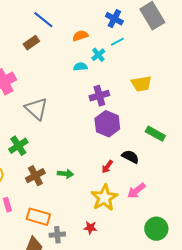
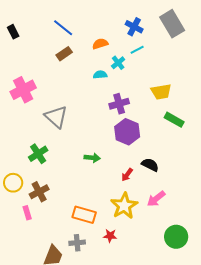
brown rectangle: (31, 43) -> (64, 54), moved
green rectangle: (155, 134) -> (174, 120), moved
green arrow: (65, 174) -> (92, 158), moved
brown cross: (35, 176) -> (39, 192), moved
orange rectangle: (38, 217) -> (84, 215), moved

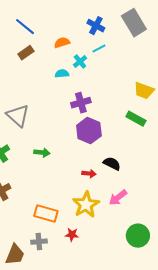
yellow trapezoid: (161, 92) -> (144, 91), moved, turned 30
green arrow: (92, 158) -> (42, 153), moved
red arrow: (127, 175) -> (89, 174), turned -120

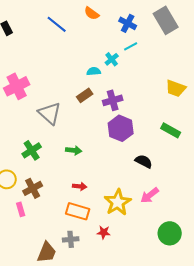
orange semicircle: (62, 43) -> (92, 13), moved, turned -126
brown rectangle: (26, 53) -> (85, 95), moved
green rectangle: (136, 119) -> (171, 130), moved
red arrow: (89, 174) -> (80, 186), moved

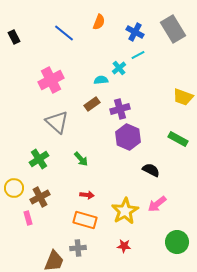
orange semicircle: (92, 13) -> (99, 22), turned -105
pink cross: (17, 86) -> (51, 80), moved
green arrow: (74, 150) -> (81, 159), turned 42
red star: (104, 232) -> (124, 246), moved

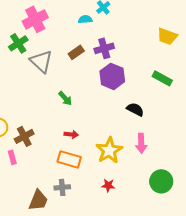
brown rectangle: (92, 104) -> (76, 52), moved
green cross: (39, 159) -> (18, 43), moved
pink arrow: (157, 204) -> (141, 143), turned -54

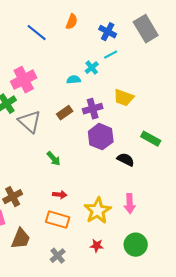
yellow trapezoid: (167, 36) -> (124, 98), moved
black semicircle: (135, 109) -> (126, 160), moved
green circle: (161, 181) -> (136, 245), moved
gray cross: (62, 187) -> (58, 256), moved, turned -35
brown trapezoid: (38, 200) -> (21, 239), moved

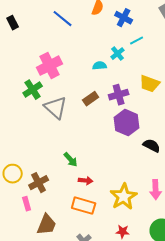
blue cross: (108, 32) -> (124, 18), moved
green arrow: (54, 159) -> (71, 160), moved

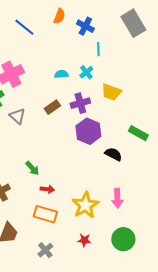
cyan line: (137, 41) -> (98, 49), turned -64
cyan cross: (118, 54) -> (86, 72), moved
gray triangle: (56, 108) -> (17, 116), size x0.7

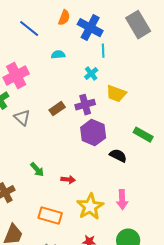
blue cross: (85, 26) -> (90, 28), size x1.4
cyan semicircle: (61, 74) -> (58, 55), moved
red arrow: (47, 189) -> (68, 180), moved

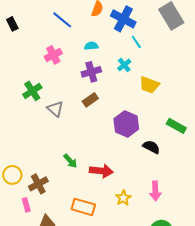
cyan line: (103, 51) -> (136, 42), turned -32
pink cross: (16, 76) -> (53, 55), moved, size x0.7
purple cross: (85, 105) -> (91, 72), moved
red arrow: (68, 180) -> (101, 171), size x1.6
yellow star: (90, 207) -> (123, 198), size x0.6

